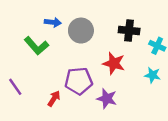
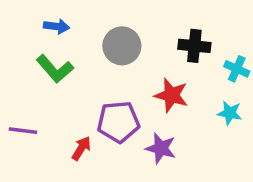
blue arrow: (53, 22) -> (57, 26), moved
purple line: (15, 87) -> (23, 131), turned -48

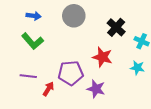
gray circle: (122, 46) -> (74, 16), moved
black cross: (194, 46) -> (116, 27), turned 36
purple line: (23, 131) -> (28, 76), moved

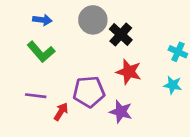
black cross: (116, 27) -> (121, 35), moved

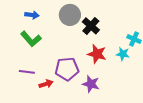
cyan star: (173, 85) -> (123, 54), moved
red arrow: (61, 112) -> (46, 84), turned 40

